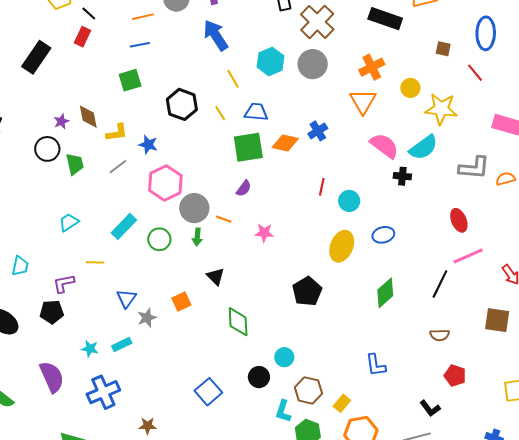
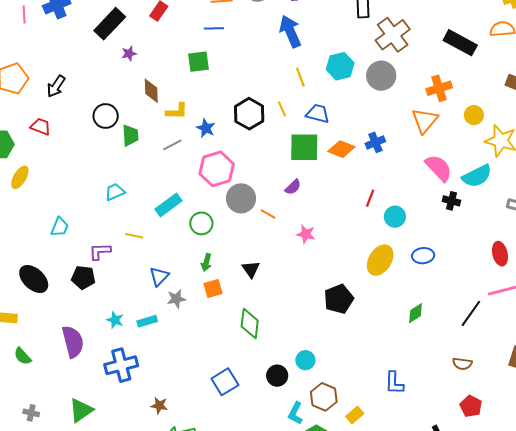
black hexagon: (182, 104) -> (249, 114), moved
purple star: (61, 121) -> (129, 54), moved
green arrow: (197, 237) -> (206, 262), moved
green diamond: (385, 293) -> (416, 313), size x0.7
green diamond: (238, 322) -> (250, 324), moved

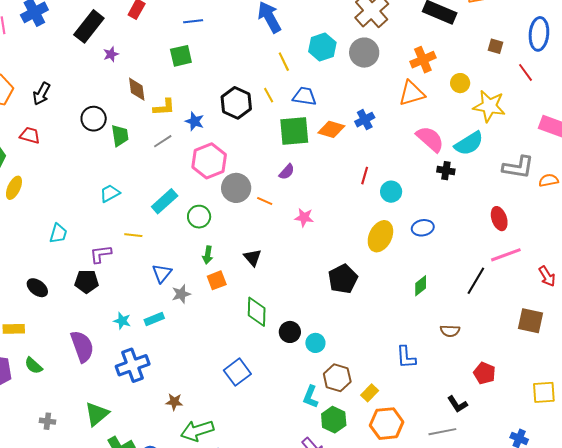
orange triangle: (425, 121) -> (412, 93), turned 40
black ellipse: (34, 279) -> (37, 288), size x0.7
brown semicircle: (462, 364) -> (450, 331), moved
black circle: (277, 376) -> (290, 332), moved

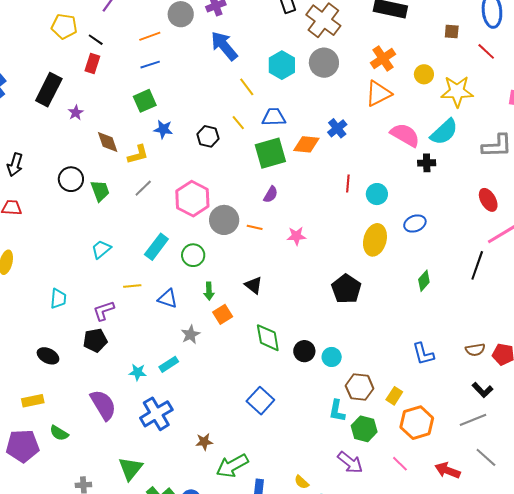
black hexagon: (236, 103) -> (208, 136), size x0.7
blue star: (195, 121) -> (163, 129), moved
blue triangle: (162, 273) -> (168, 299), moved, turned -40
brown semicircle: (450, 331) -> (475, 350), moved

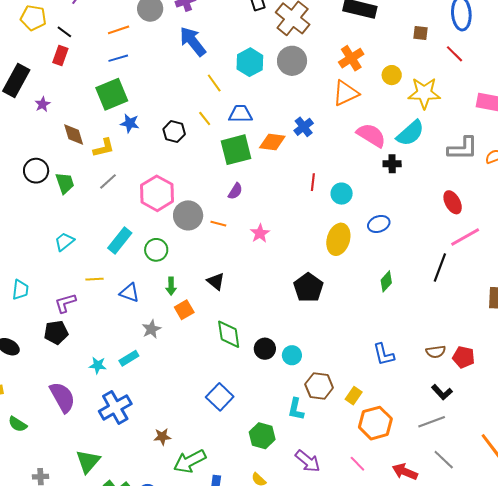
green square: (145, 101) -> (112, 94), size x1.4
pink star: (296, 236) -> (260, 233), turned -30
green hexagon: (364, 429) -> (262, 436), moved

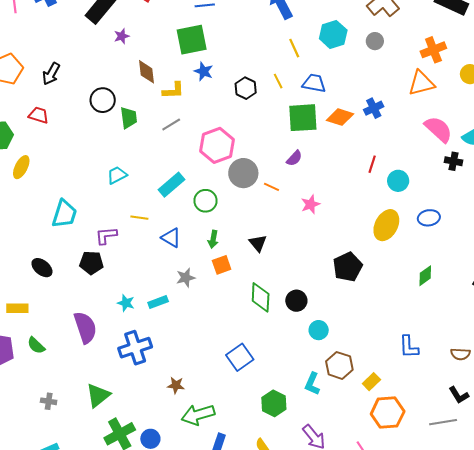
gray circle: (292, 61) -> (375, 41), size x0.6
cyan trapezoid: (20, 290) -> (64, 214), size x1.4
black circle: (265, 349) -> (296, 301), moved

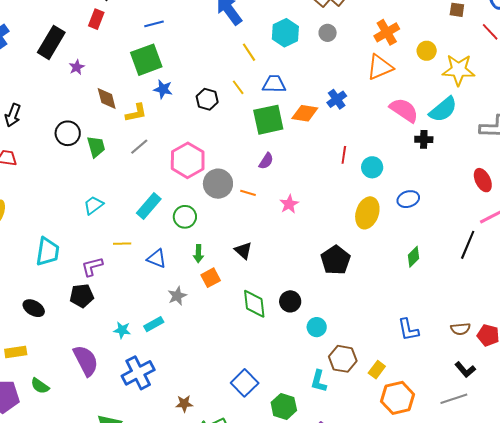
blue square: (240, 357) -> (245, 383), moved

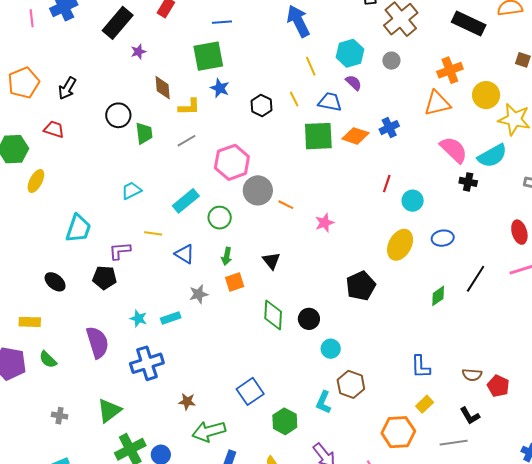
yellow circle: (427, 51) -> (486, 95), size x1.4
purple semicircle: (266, 161) -> (354, 83), moved, turned -90
black line: (468, 245) -> (476, 279), moved
yellow rectangle: (377, 370) -> (425, 404), moved

